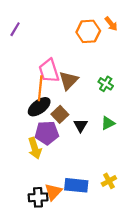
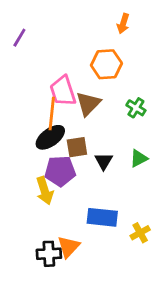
orange arrow: (111, 24) -> (123, 24), moved, turned 56
orange hexagon: (88, 31) -> (106, 64), moved
brown square: (60, 114) -> (77, 147), turned 35
blue rectangle: (76, 185) -> (102, 217), moved

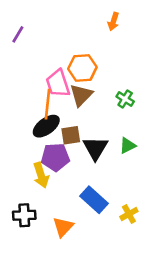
orange hexagon: (106, 64) -> (82, 68), moved
black triangle: (104, 161) -> (95, 148), size x1.5
blue rectangle: (102, 217) -> (94, 200), turned 36
black cross: (49, 254) -> (24, 215), moved

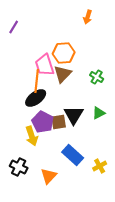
brown square: (71, 135) -> (59, 122), moved
purple pentagon: (55, 157) -> (43, 122), turned 30
black cross: (24, 215) -> (19, 167), turned 30

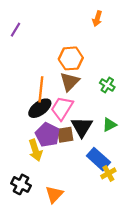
pink trapezoid: (45, 65) -> (62, 108), moved, turned 50
blue rectangle: (73, 155) -> (98, 159), moved
yellow cross: (100, 166) -> (108, 173), moved

